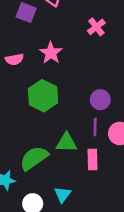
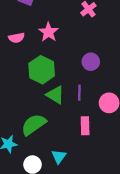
purple circle: (100, 100) -> (91, 62), moved
purple line: (95, 127) -> (79, 93), moved
green triangle: (66, 143) -> (55, 95), moved, turned 30

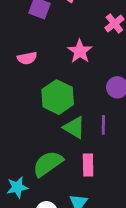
pink star: (48, 32) -> (80, 51), moved
pink rectangle: (85, 126) -> (88, 165), moved

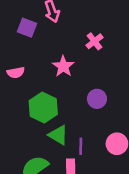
purple line: (103, 125) -> (81, 146), moved

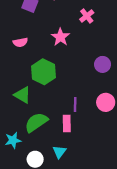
purple circle: (97, 99) -> (103, 64), moved
green triangle: (58, 135) -> (22, 95), moved

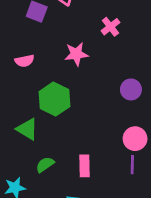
pink star: (60, 37) -> (76, 54), turned 30
purple line: (75, 104) -> (132, 165), moved
green semicircle: (36, 122) -> (45, 165), size x0.6

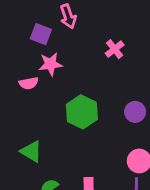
pink star: (76, 54) -> (50, 64), moved
green hexagon: (54, 99) -> (82, 112), moved

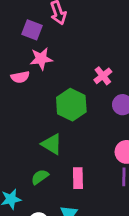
pink cross: (115, 49) -> (103, 76), moved
green triangle: (31, 151) -> (52, 144), moved

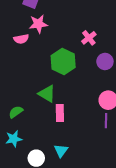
green semicircle: (40, 177) -> (16, 112), moved
pink rectangle: (78, 178) -> (60, 113), moved

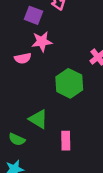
green triangle: (47, 94) -> (38, 119), moved
green semicircle: (16, 112) -> (17, 139), turned -120

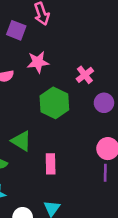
pink star: (42, 42) -> (38, 62), moved

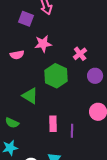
green triangle: (21, 141) -> (30, 96), moved
purple line: (105, 173) -> (72, 131), moved

